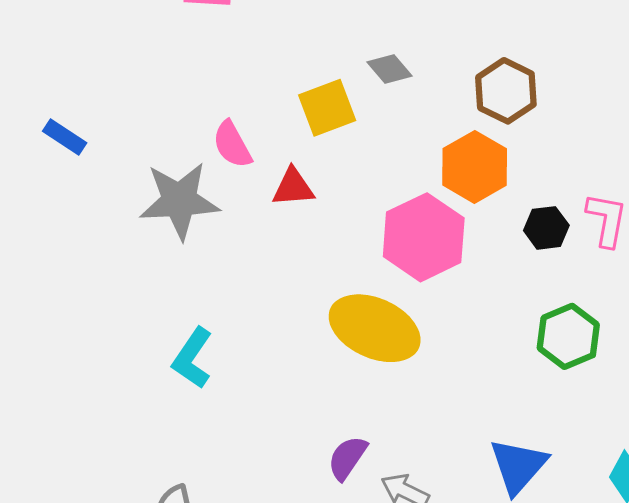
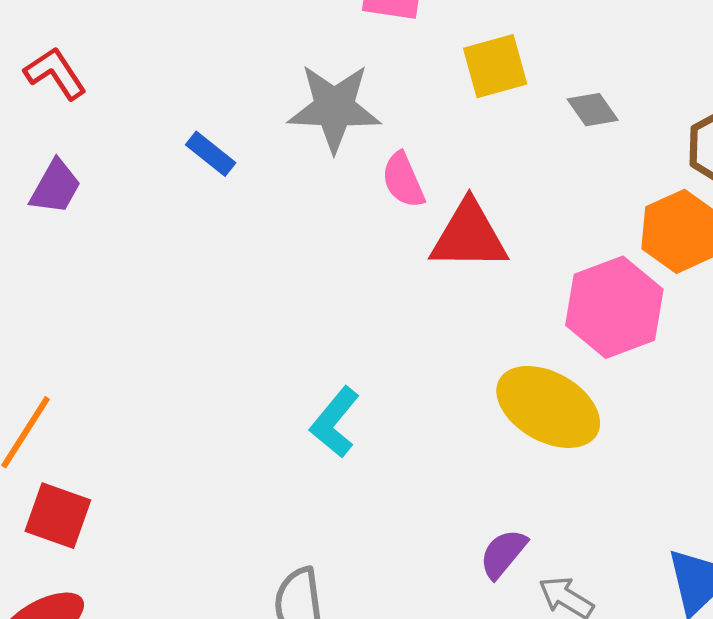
yellow square: (327, 108) -> (495, 66), moved
red triangle: (293, 187) -> (469, 236), size x1.6
gray star: (179, 201) -> (334, 108), moved

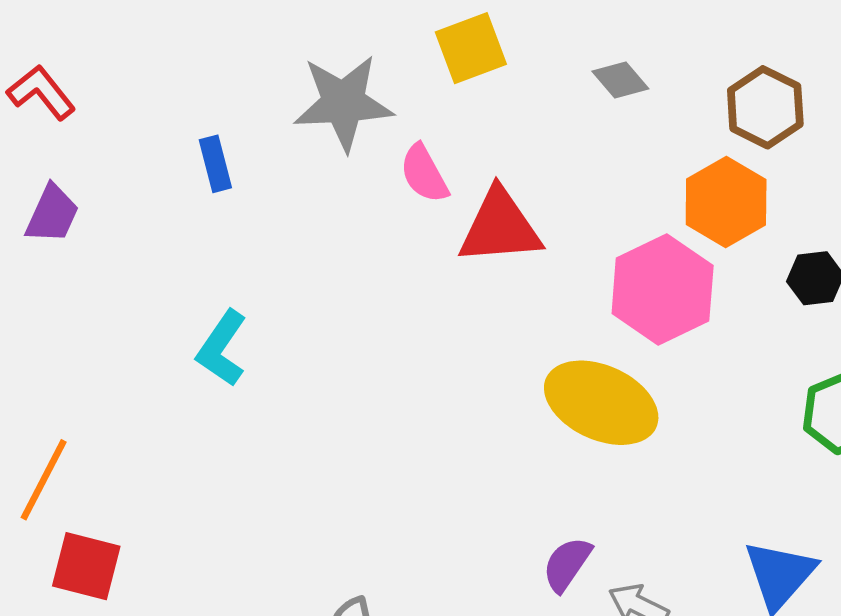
yellow square: (495, 66) -> (471, 48), moved
blue rectangle: (211, 154) -> (215, 164), turned 42
cyan L-shape: (335, 422) -> (222, 348), moved

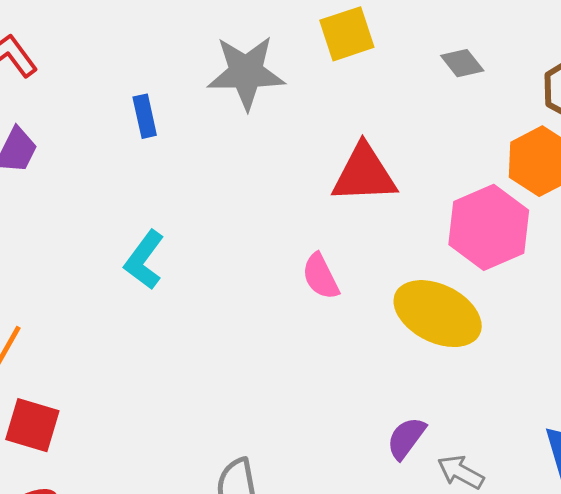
pink semicircle: (424, 174) -> (321, 276), moved

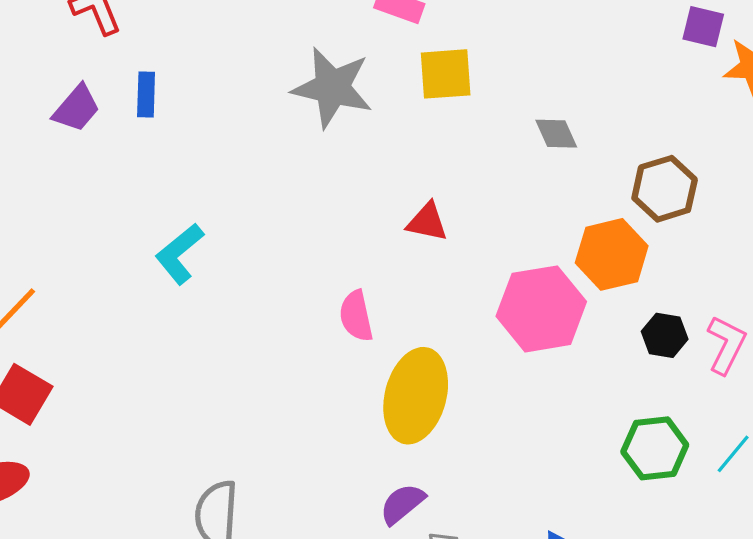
blue rectangle: (145, 116) -> (146, 94), moved
red triangle: (364, 174) -> (427, 222), size x0.6
yellow ellipse: (438, 314) -> (416, 396), moved, turned 64

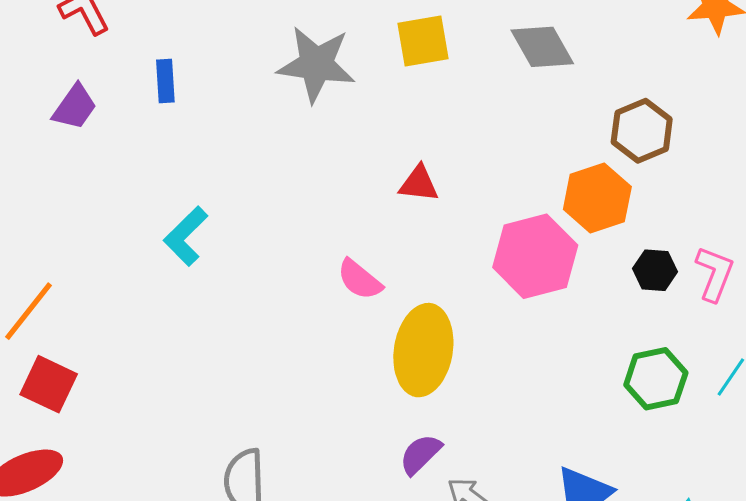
blue rectangle: (146, 94) -> (165, 81), moved
gray diamond: (556, 134) -> (542, 47), moved, size x1.5
pink semicircle: (356, 316) -> (360, 280), turned -33

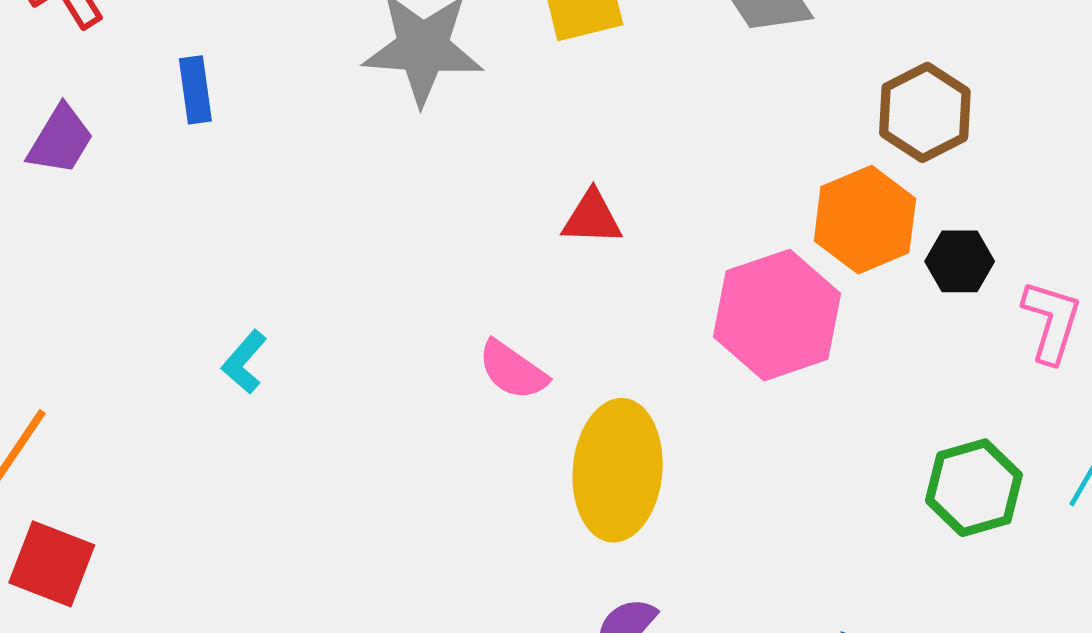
cyan L-shape: (186, 236) -> (244, 362), moved, size x0.7
black hexagon: (655, 270) -> (960, 261), moved

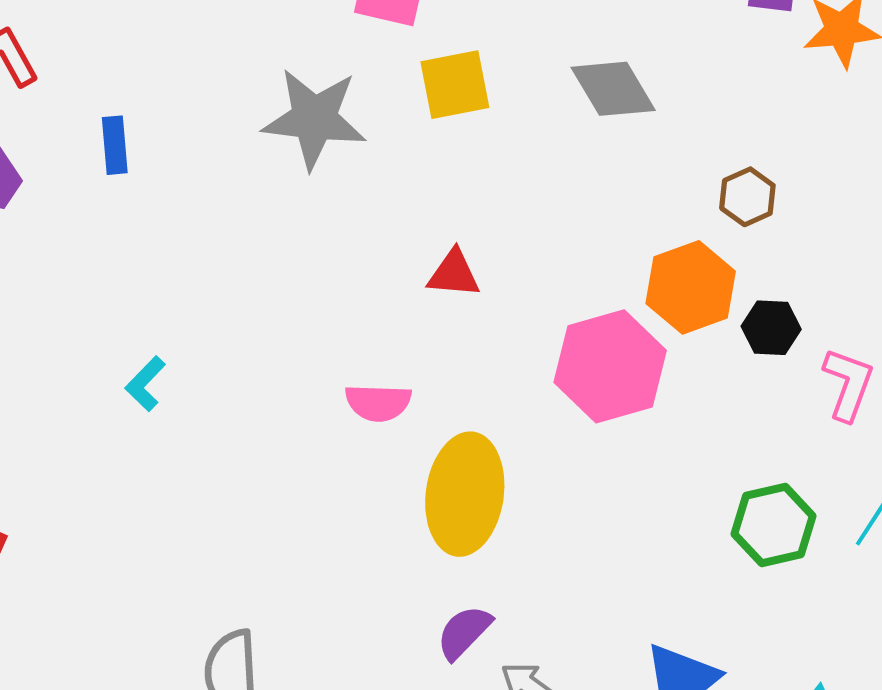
brown hexagon: (925, 112) -> (747, 197), size x0.7
pink semicircle: (513, 370) -> (378, 403), turned -36

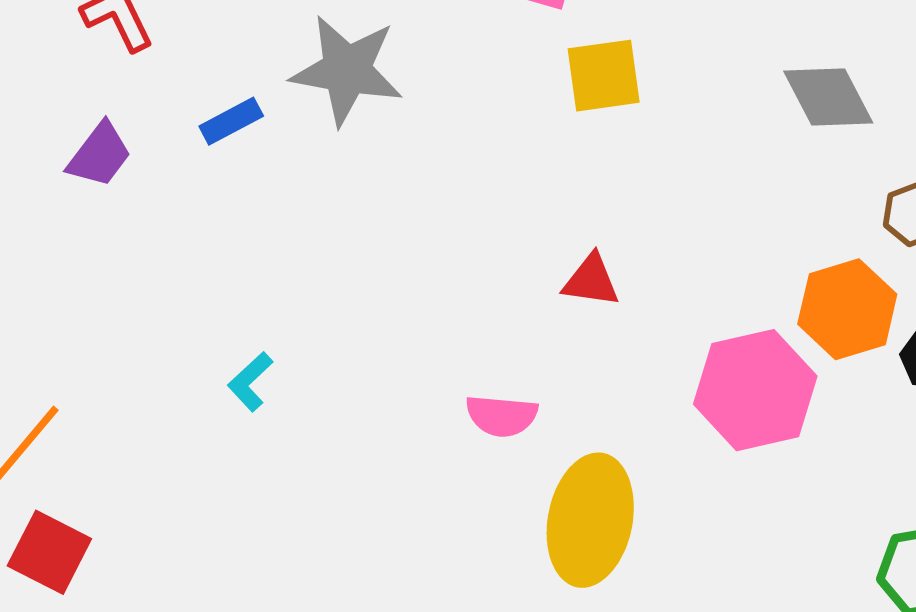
gray diamond: (613, 89) -> (828, 97), moved
gray star: (314, 119) -> (347, 70), moved
blue rectangle: (115, 145) -> (231, 121), turned 64

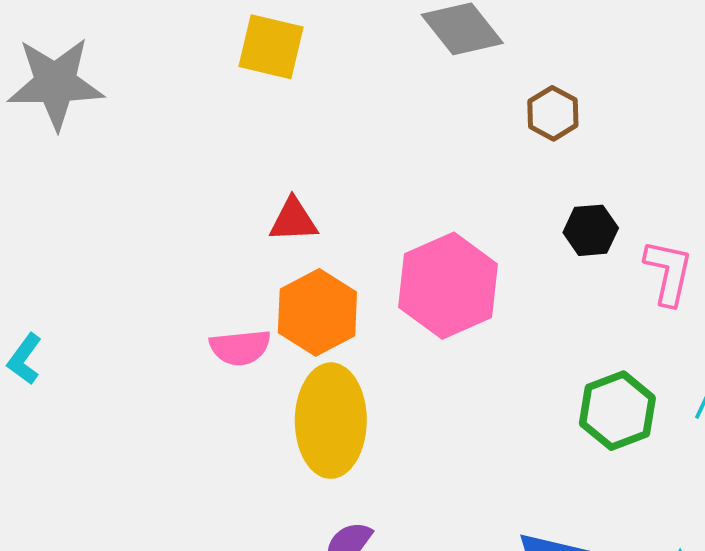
yellow square: (604, 76) -> (271, 47), turned 32
orange hexagon: (847, 309) -> (317, 312), moved

